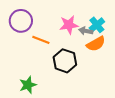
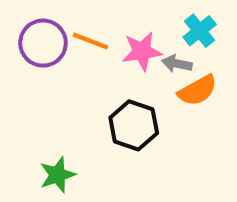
cyan cross: (97, 25) -> (200, 31), moved
orange line: (41, 40) -> (90, 41), moved

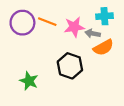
cyan cross: (200, 31) -> (104, 16), turned 35
green star: (57, 175) -> (29, 81), moved, turned -30

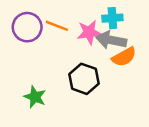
cyan cross: (104, 16) -> (112, 18), moved
gray arrow: (93, 33) -> (111, 40), size x1.6

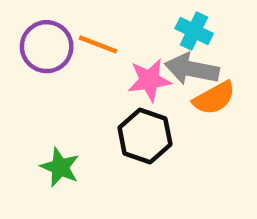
cyan cross: (112, 18) -> (194, 31), turned 30
pink star: (89, 32) -> (149, 80), moved

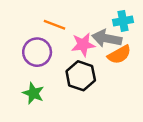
cyan cross: (194, 31) -> (123, 21), moved, turned -36
purple circle: (47, 47) -> (37, 52), moved

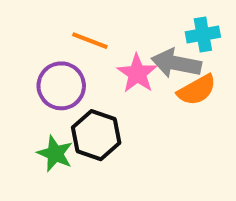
pink star: (83, 45) -> (137, 74), turned -30
black hexagon: (81, 76) -> (96, 135), moved

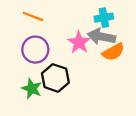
cyan cross: (203, 35) -> (104, 18), moved
orange line: (90, 41) -> (33, 16), moved

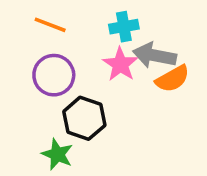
cyan cross: (104, 18) -> (124, 27), moved
green star: (32, 89) -> (57, 154), moved

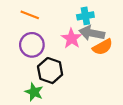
cyan cross: (124, 27) -> (85, 16), moved

